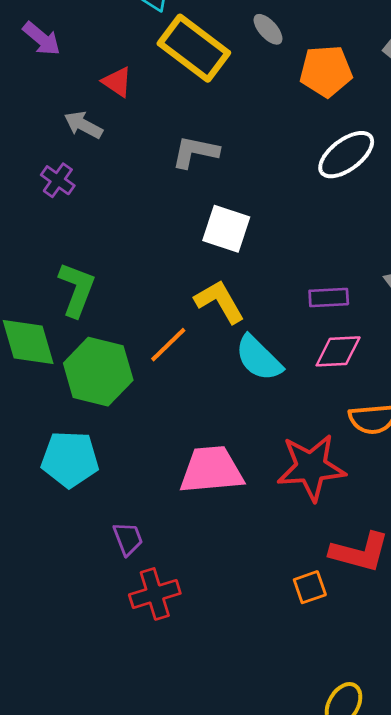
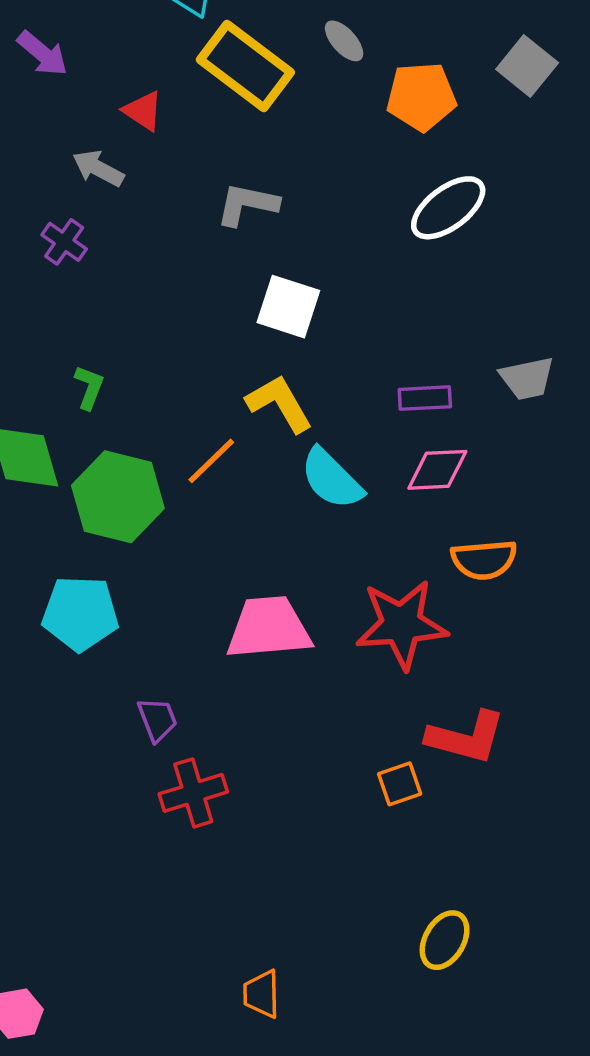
green L-shape: (77, 289) -> (89, 387), size x0.6

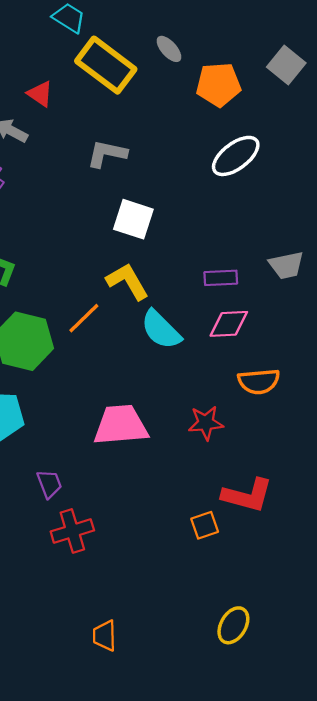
red star: (401, 624) -> (206, 423), size x0.6
orange trapezoid: (261, 994) -> (105, 636), moved

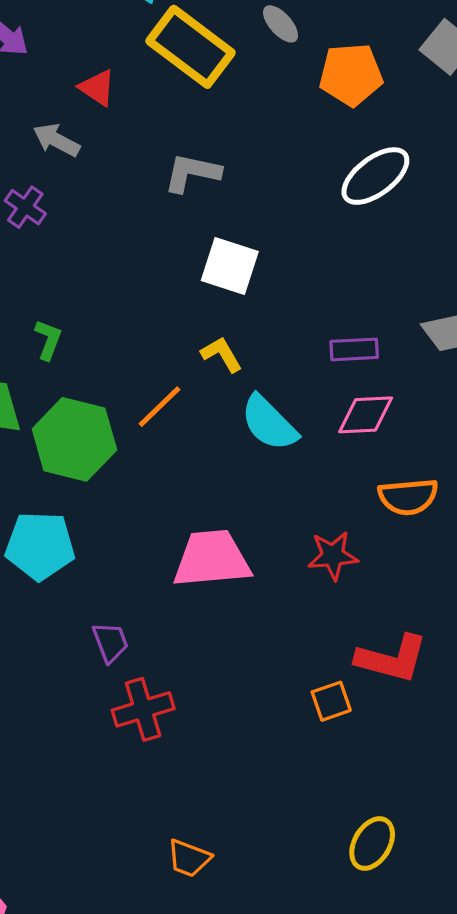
yellow L-shape: (128, 281) -> (222, 354), size x0.7
orange trapezoid: (105, 636) -> (189, 858), turned -68

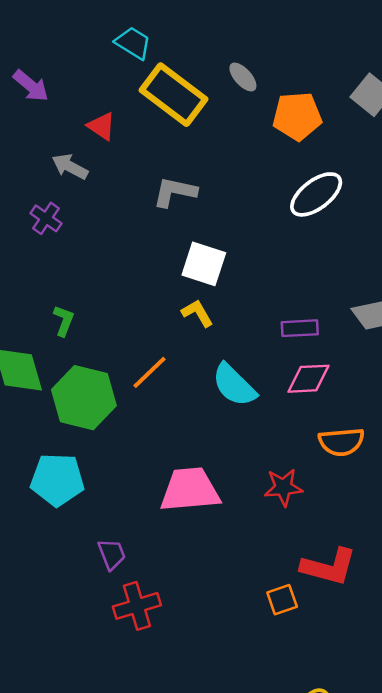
yellow L-shape: (222, 354) -> (197, 313), moved

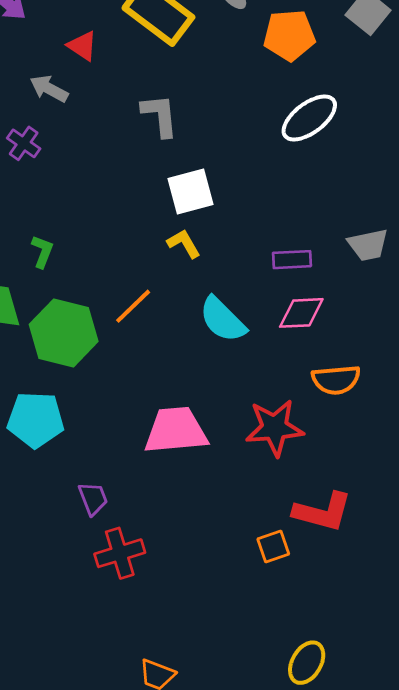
gray L-shape: (175, 192) -> (160, 115), turned 72
white square: (204, 264) -> (190, 191), turned -33
red star: (283, 487) -> (275, 428), size x1.4

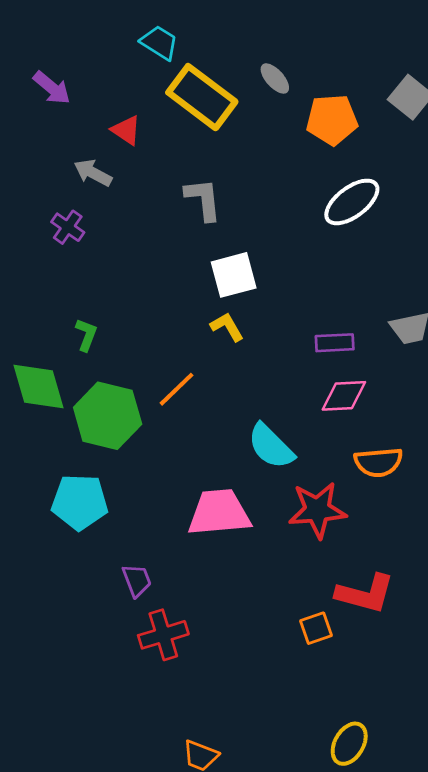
cyan semicircle: (223, 320) -> (271, 446), moved

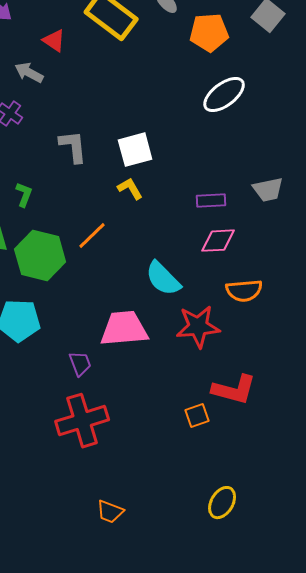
gray L-shape: (203, 199) -> (73, 147), moved
purple trapezoid: (137, 580) -> (80, 364), moved
red cross: (163, 635) -> (82, 421), size x1.4

